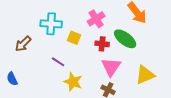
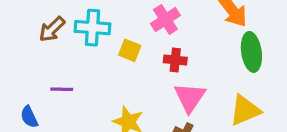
green ellipse: (125, 39) -> (251, 52), moved, turned 45
brown arrow: (23, 44) -> (52, 29), moved
purple line: (58, 62) -> (62, 89), moved, turned -32

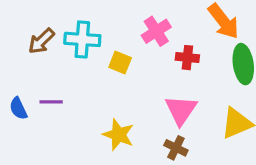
red cross: (175, 60) -> (187, 58), moved
blue semicircle: (29, 117) -> (18, 108), moved

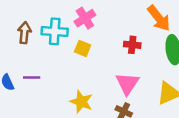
pink cross: (156, 31) -> (85, 18), moved
brown arrow: (41, 41) -> (24, 33), turned 140

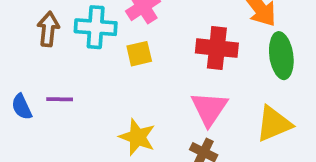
red cross: (132, 45) -> (217, 48), size x1.5
yellow square: (83, 48) -> (139, 54), turned -35

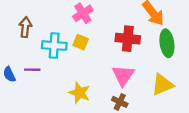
cyan cross: (96, 27) -> (54, 46), moved
yellow square: (139, 54) -> (81, 42), turned 35

